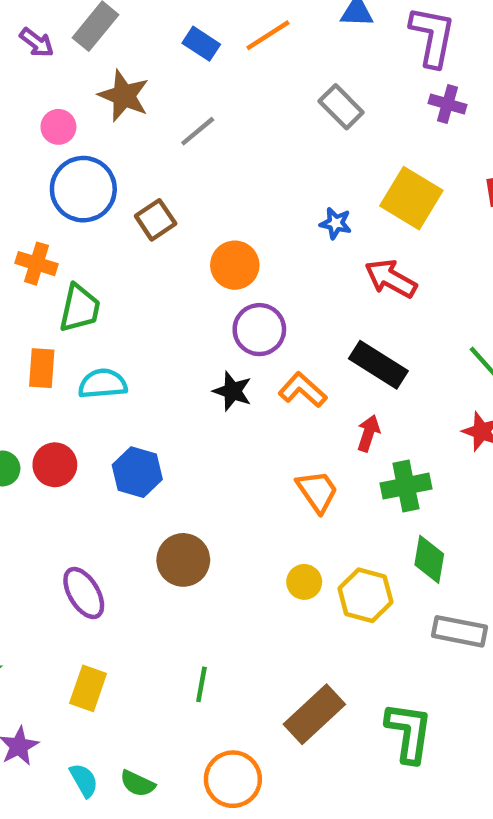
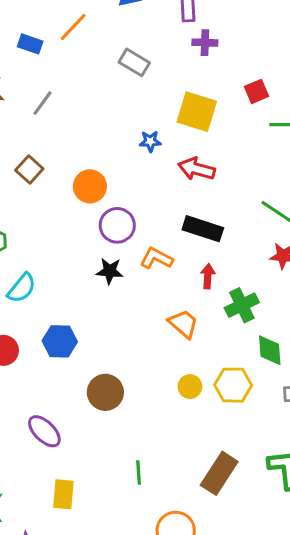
cyan semicircle: (103, 384) -> (22, 288), turned 148

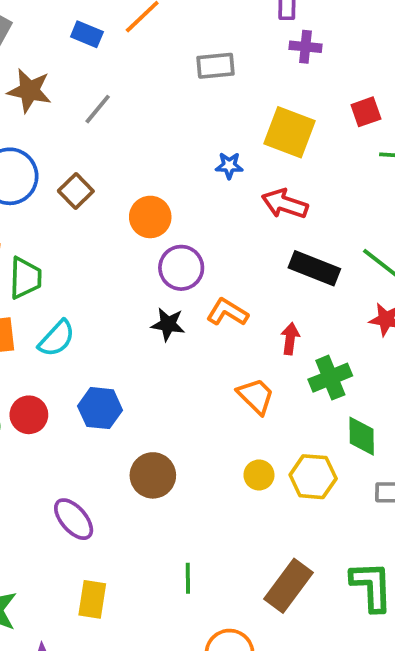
gray rectangle: (134, 62) -> (216, 66), turned -40
black rectangle: (203, 229) -> (314, 268), moved

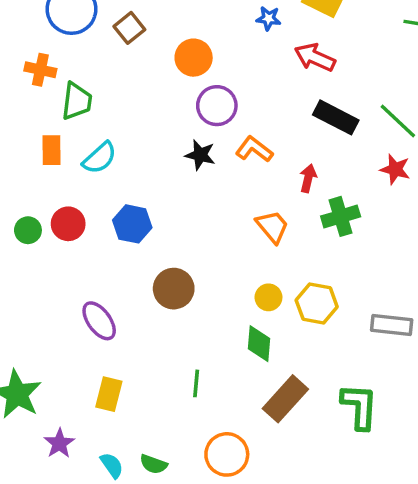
green diamond: (362, 436) -> (259, 344), moved

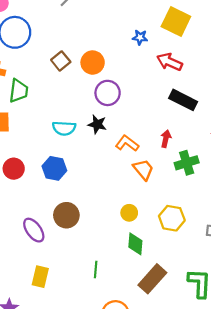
brown square: (129, 28) -> (61, 61), moved
orange L-shape: (254, 149) -> (127, 143), moved
cyan semicircle: (100, 158) -> (64, 128), moved, turned 45
brown circle: (174, 289) -> (66, 215), moved
yellow circle: (268, 297) -> (129, 213), moved

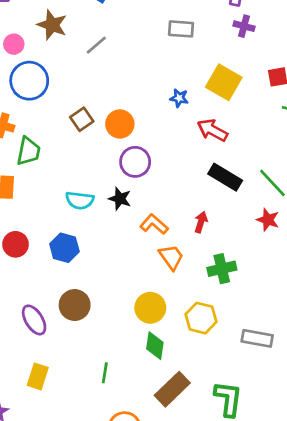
green cross: (187, 163) -> (222, 269), moved
yellow circle: (129, 213) -> (150, 308), size x1.5

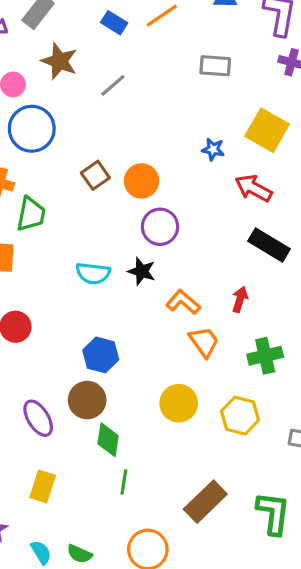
blue hexagon: (64, 248) -> (101, 355), moved
green diamond: (155, 346) -> (108, 440), moved

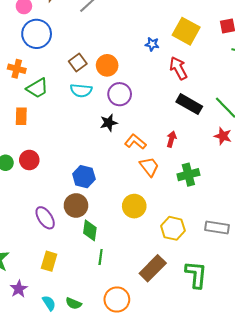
red arrow: (253, 188) -> (178, 68), turned 35
green trapezoid: (31, 214) -> (37, 88), turned 50
black star: (142, 271) -> (109, 123), turned -30
cyan semicircle: (93, 273) -> (81, 90), moved
yellow hexagon: (240, 416) -> (173, 228), moved

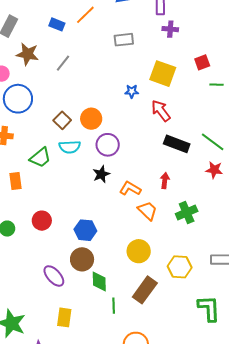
green trapezoid: (37, 88) -> (40, 158), moved
red circle: (29, 160) -> (42, 221), moved
brown rectangle: (153, 268) -> (145, 290), moved

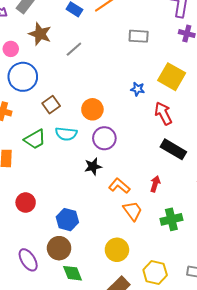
brown square: (62, 120) -> (51, 105), moved
green diamond: (99, 281) -> (72, 273), turned -30

